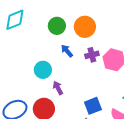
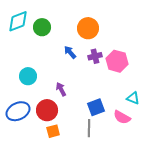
green circle: (57, 26) -> (42, 27), moved
cyan circle: (43, 70) -> (28, 76), moved

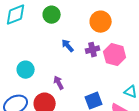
green circle: (42, 27) -> (52, 15), moved
orange circle: (88, 28) -> (101, 22), moved

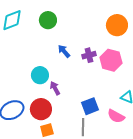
orange circle: (101, 22) -> (117, 25), moved
cyan circle: (26, 70) -> (40, 75), moved

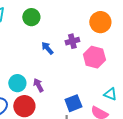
purple cross: (89, 55) -> (72, 41), moved
cyan circle: (40, 75) -> (17, 83), moved

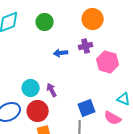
orange circle: (100, 22) -> (93, 19), moved
blue arrow: (47, 48) -> (61, 53), turned -56

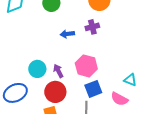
pink hexagon: (108, 62) -> (86, 66), moved
red circle: (38, 111) -> (55, 92), moved

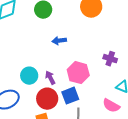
purple cross: (92, 27) -> (110, 59), moved, turned 32
blue square: (93, 89) -> (70, 96), moved

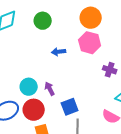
pink hexagon: (78, 73) -> (90, 43), moved
red circle: (47, 99) -> (34, 110), moved

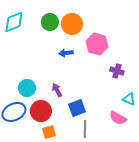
orange circle: (91, 18) -> (72, 24), moved
cyan circle: (29, 87) -> (27, 88), moved

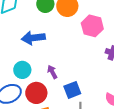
blue arrow: (66, 53) -> (33, 38), moved, size x1.6

